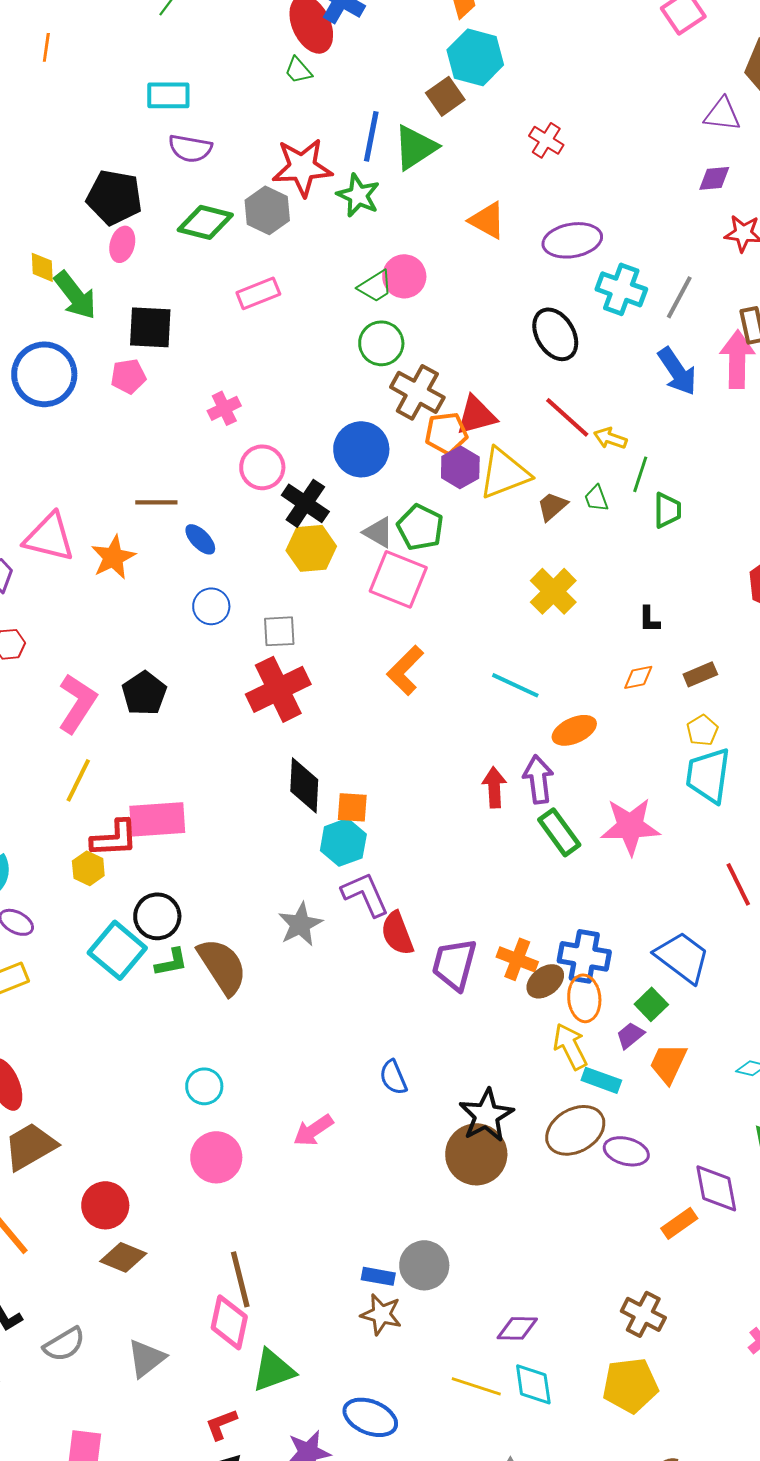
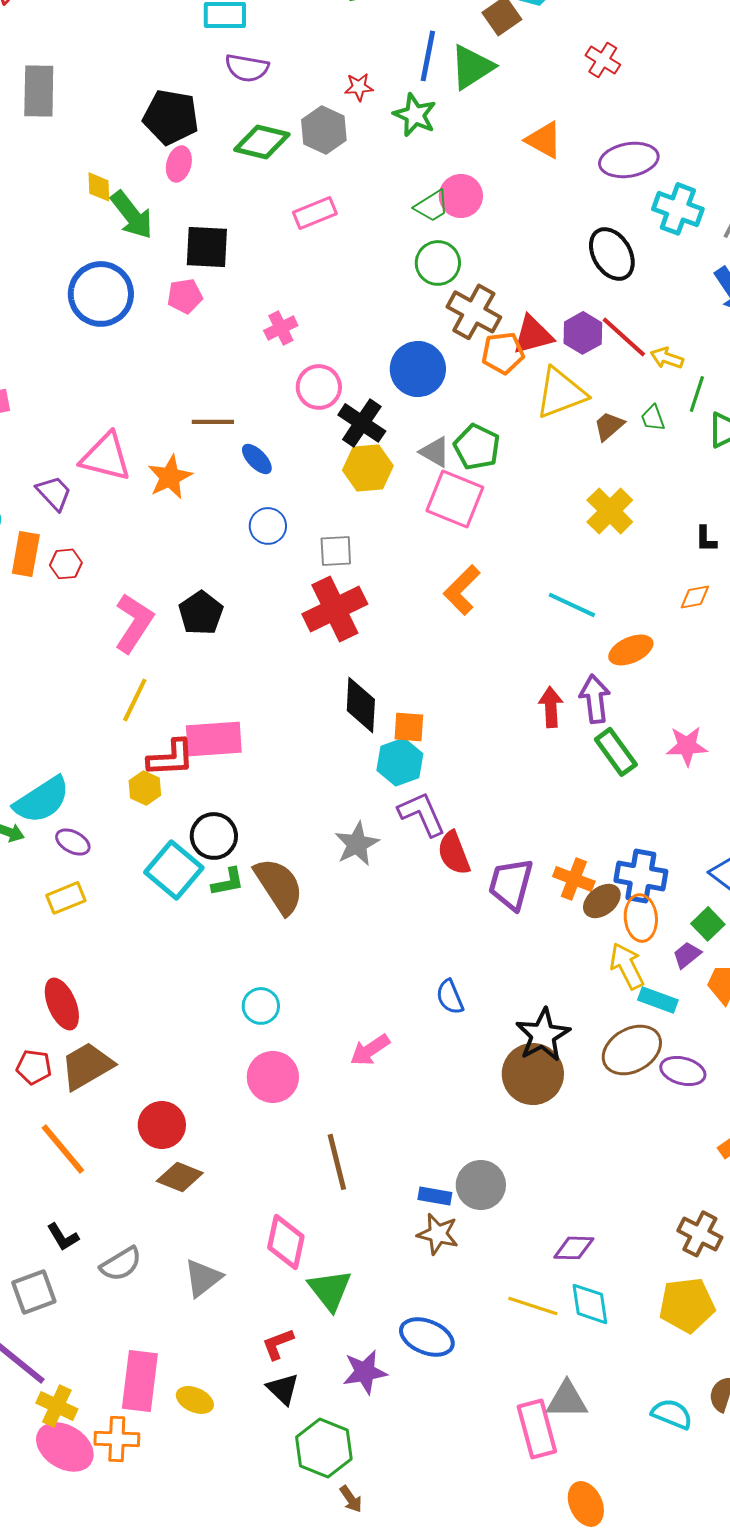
red star: (302, 167) -> (359, 87), size x0.5
purple hexagon: (460, 467) -> (583, 333), moved
pink star: (630, 826) -> (687, 746), size x0.7
brown line: (240, 1279) -> (337, 1162), moved
green triangle: (273, 1370) -> (330, 1290), turned -48

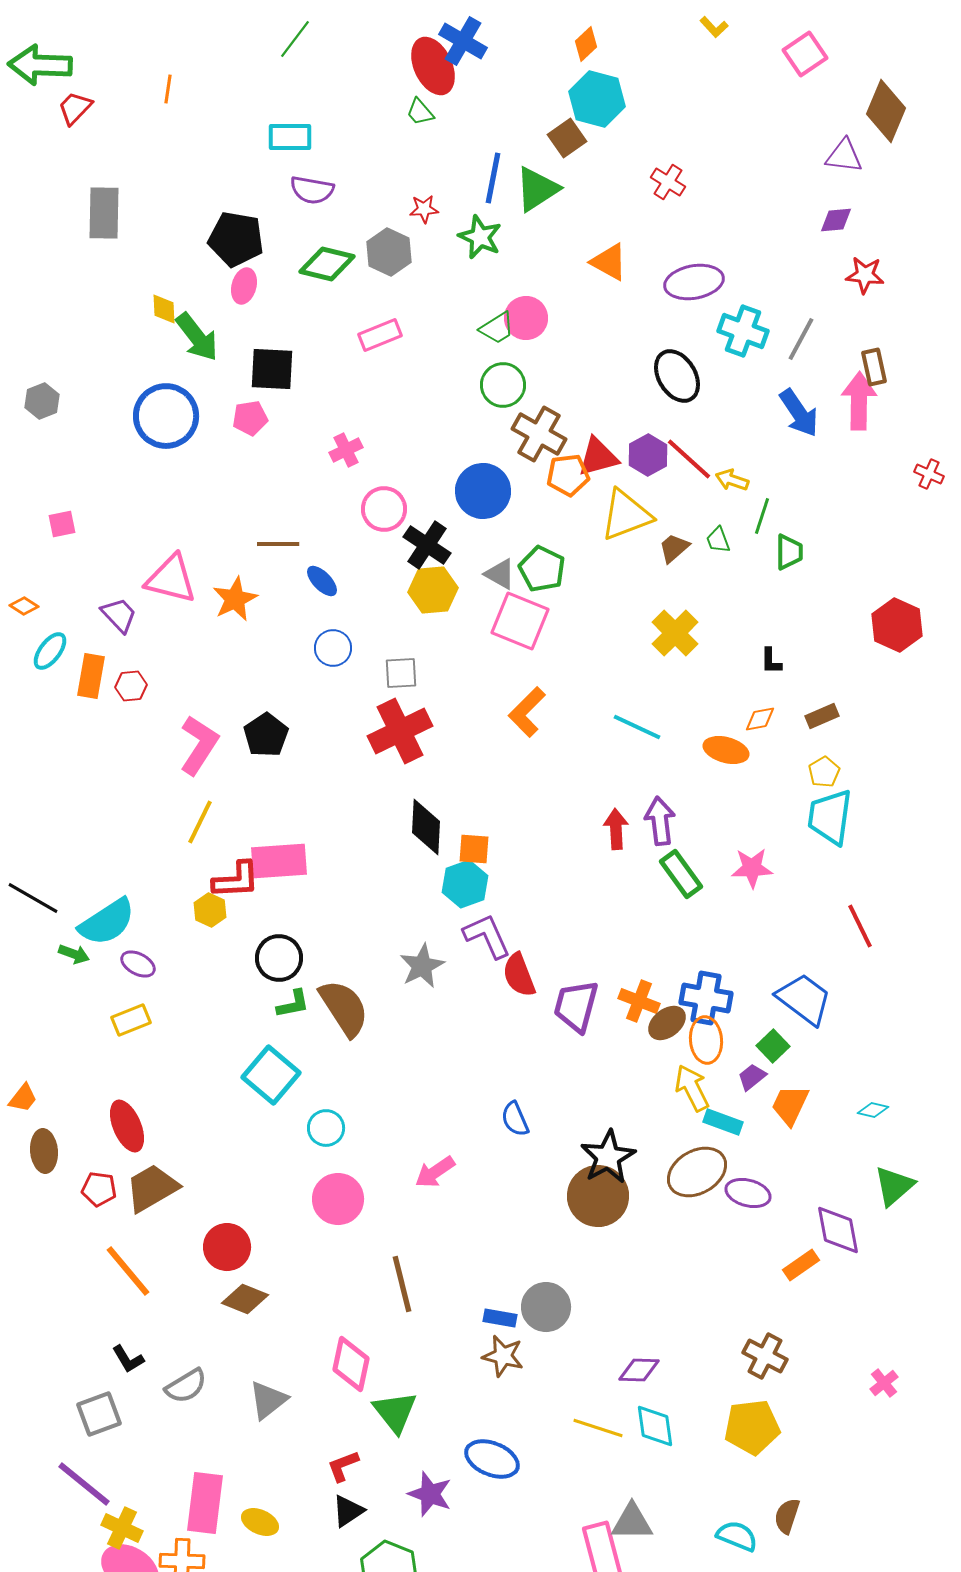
orange ellipse: (631, 650) -> (726, 750), moved, turned 39
cyan square: (174, 870) -> (271, 1075), moved
purple star: (365, 1372) -> (430, 1494), turned 30
black triangle: (283, 1389) -> (348, 1511), turned 42

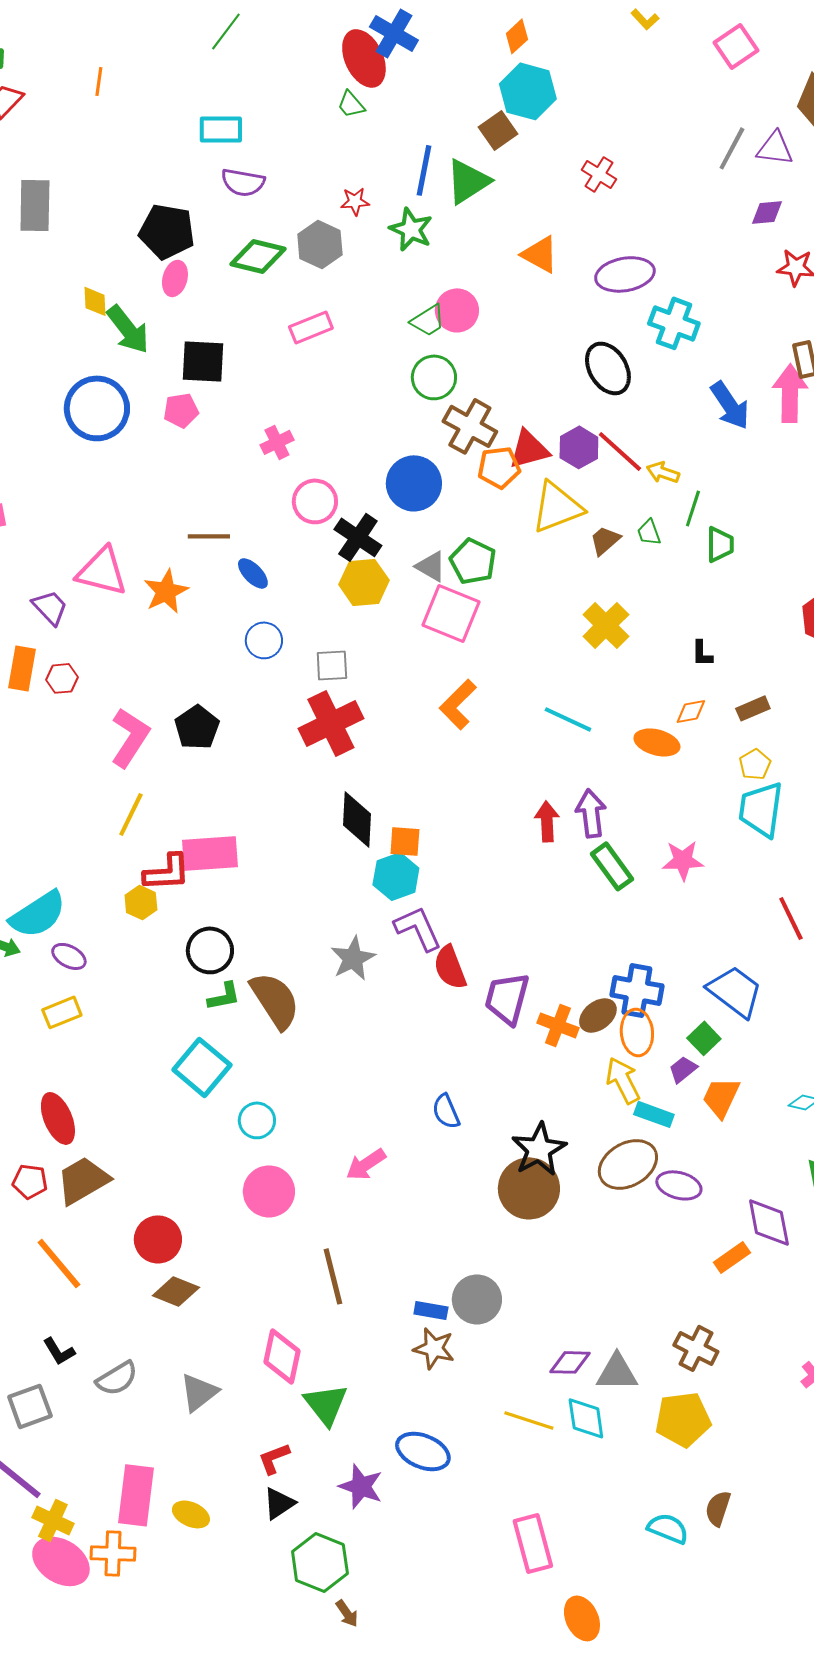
gray line: (801, 339) -> (732, 148), moved
orange cross: (639, 1001) -> (558, 1025), moved
gray triangle: (632, 1522) -> (617, 1372), moved

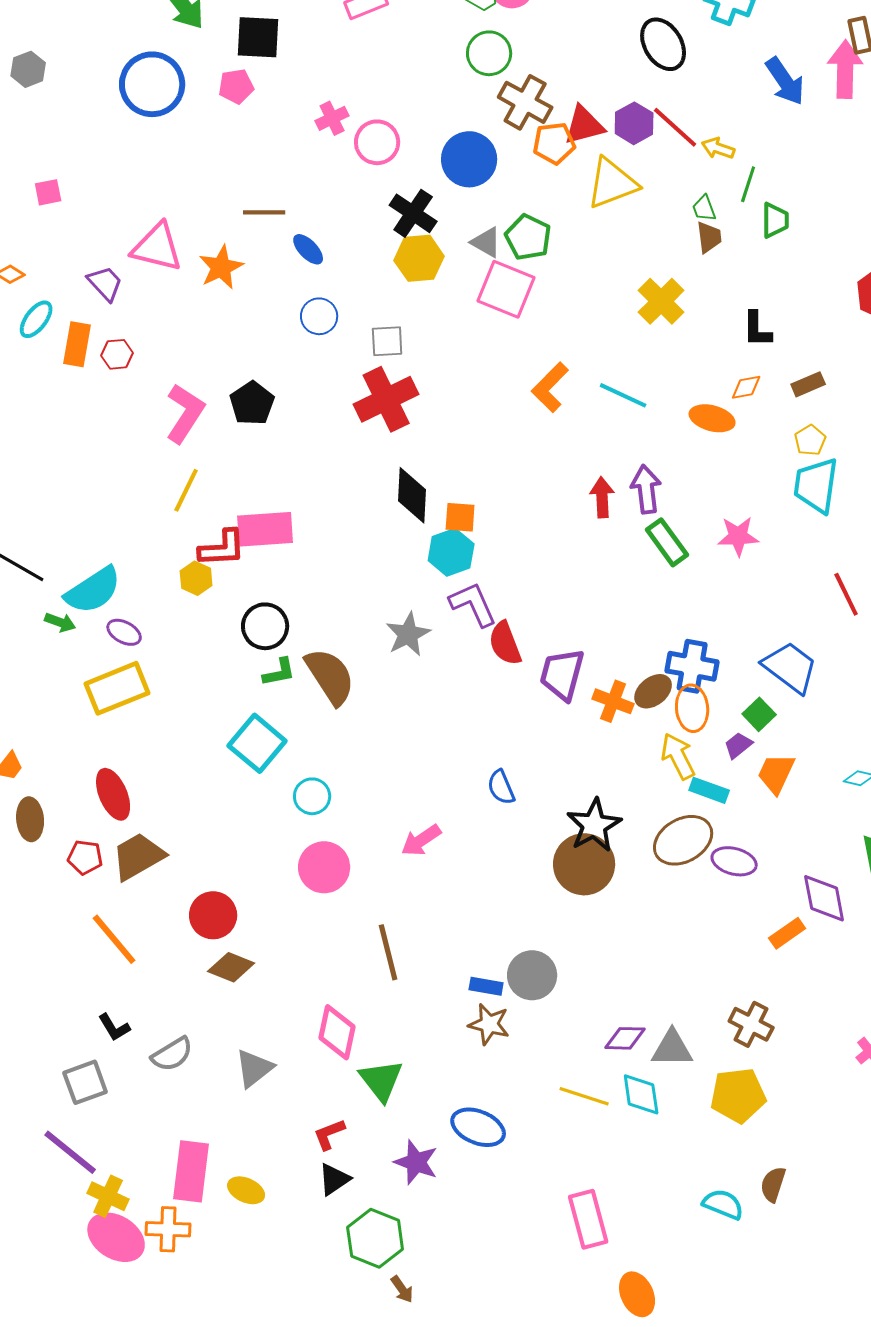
pink circle: (315, 501) -> (377, 142), moved
brown trapezoid: (605, 540) -> (709, 237), moved, turned 124
black L-shape: (702, 653) -> (757, 329), size x1.4
orange L-shape: (458, 704) -> (550, 387), moved
yellow rectangle: (62, 1012) -> (117, 688), size x1.6

